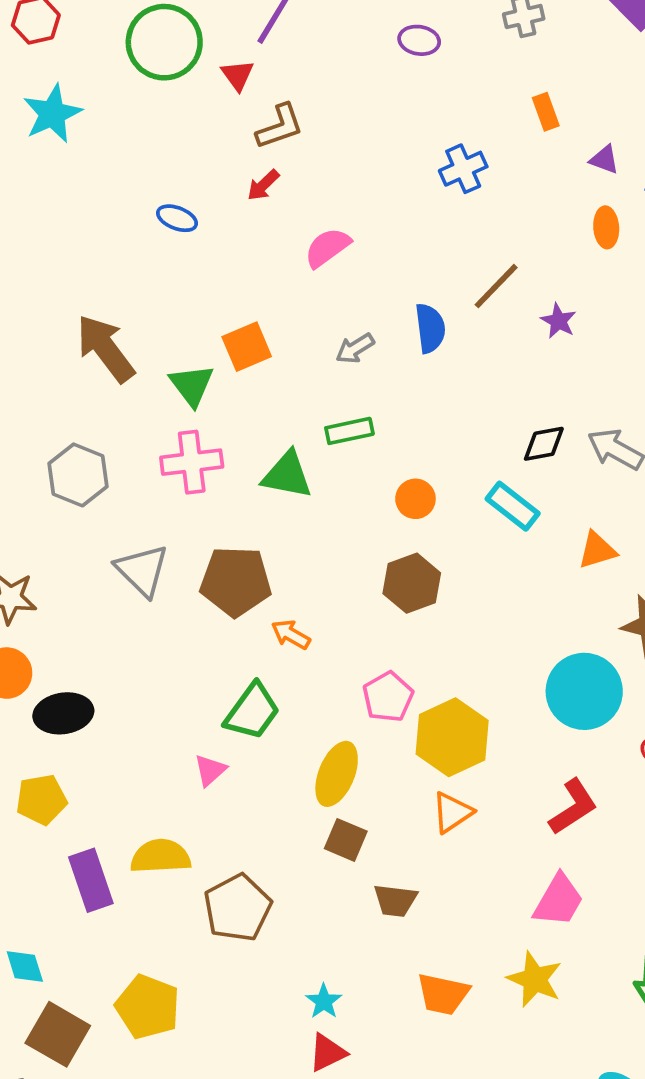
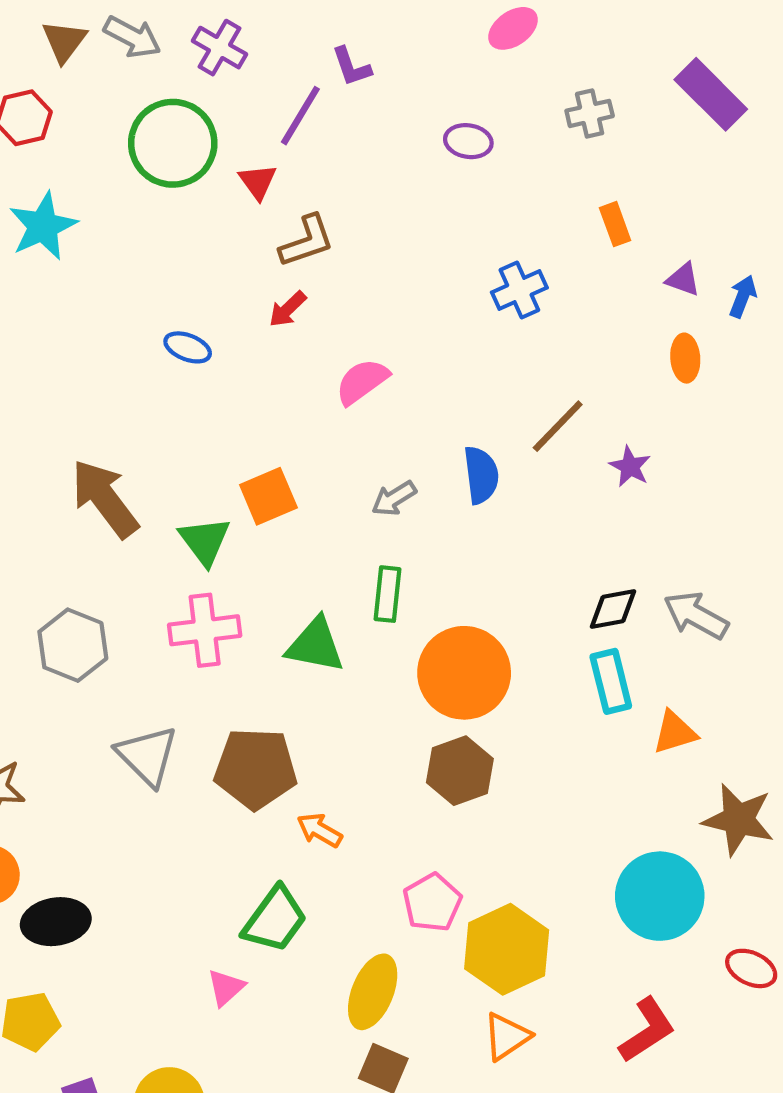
green rectangle: (349, 431) -> (388, 594), turned -72
orange circle: (415, 499) -> (464, 673), size x2.0
cyan rectangle: (513, 506) -> (611, 681), moved, turned 38

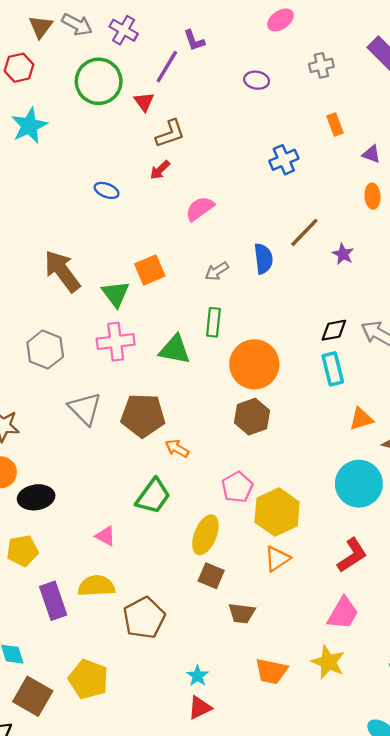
orange triangle: (675, 732) -> (361, 419), moved
pink triangle: (226, 988) -> (105, 536), moved, turned -50

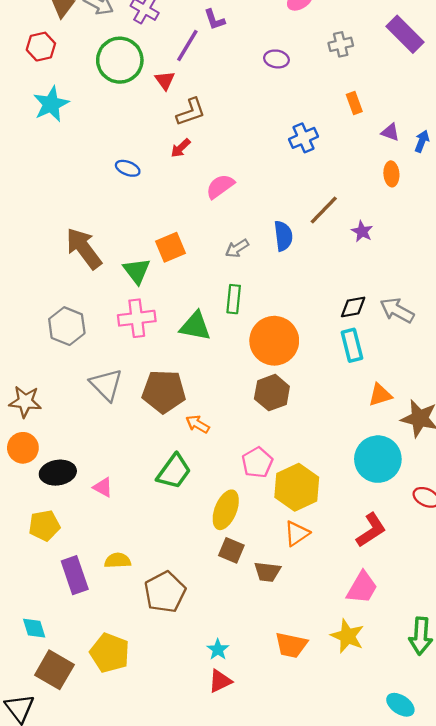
pink triangle: (105, 536) -> (103, 487), moved
yellow semicircle: (96, 586) -> (118, 560), size x0.7
brown trapezoid: (242, 613) -> (267, 572), moved

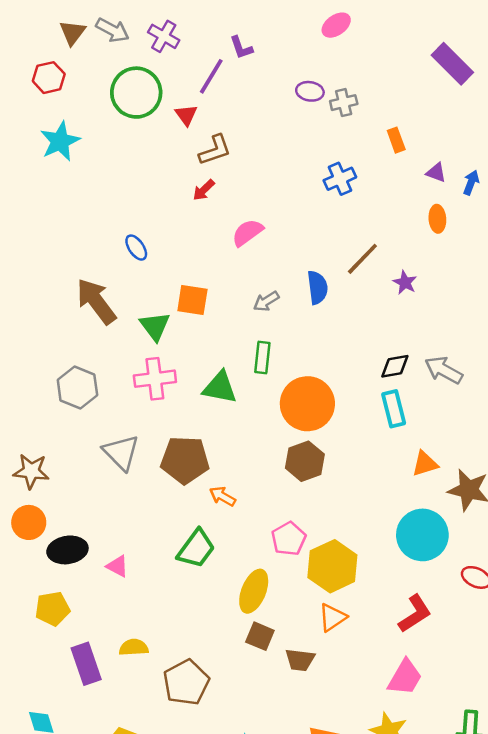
gray cross: (341, 44) -> (344, 103), moved
blue ellipse: (128, 168) -> (136, 248), moved, turned 35
orange square: (171, 247) -> (192, 300), turned 32

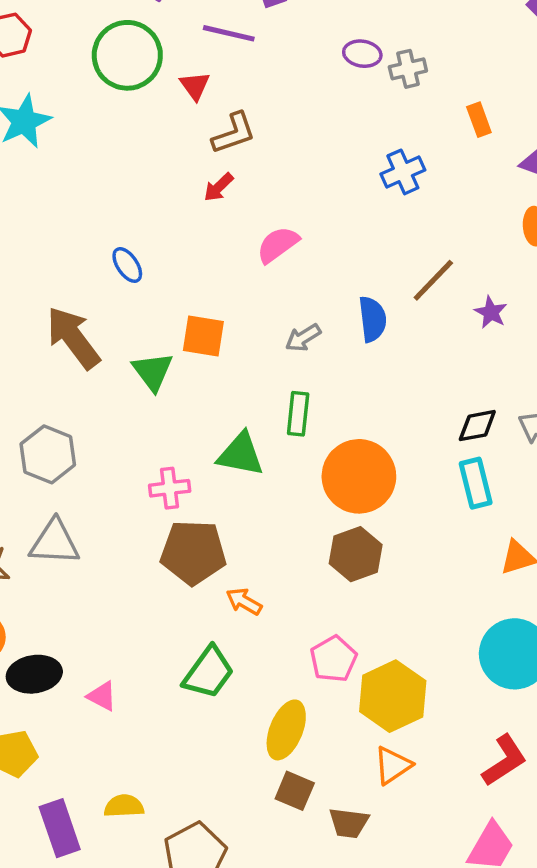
purple line: (211, 76) -> (229, 33), turned 72
pink cross: (155, 379) -> (170, 488), moved, size x0.7
gray triangle: (121, 452) -> (55, 542), moved, turned -42

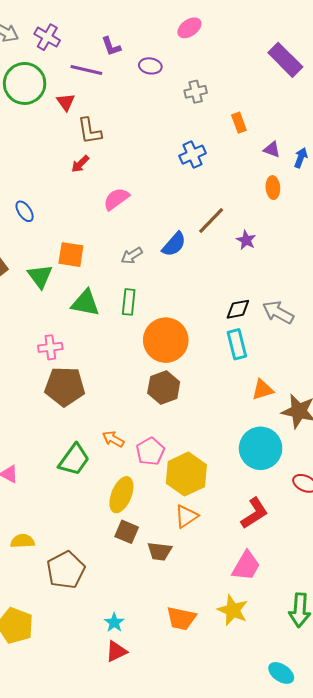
purple ellipse: (362, 54) -> (150, 66), moved
brown L-shape: (234, 133) -> (89, 131), turned 100
blue semicircle: (372, 319) -> (174, 244), turned 48
green triangle: (241, 454) -> (85, 303), moved
orange arrow: (244, 601) -> (113, 439), moved

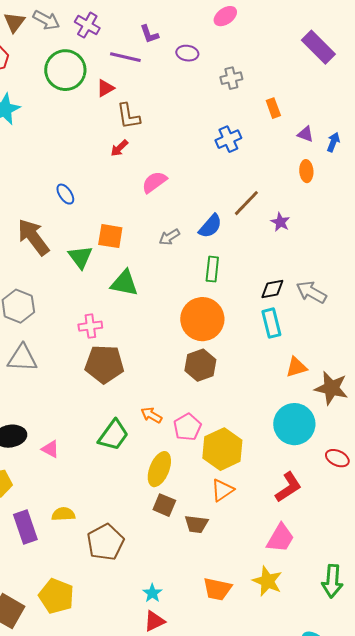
red triangle: (66, 102) -> (105, 88), turned 36
green rectangle: (129, 302) -> (212, 269), moved

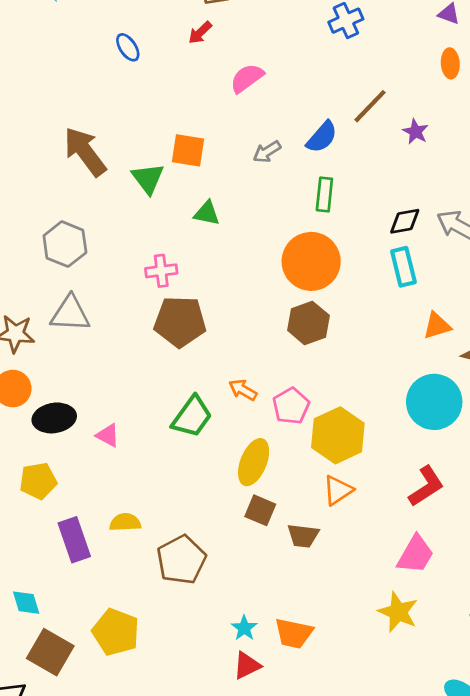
blue ellipse: (65, 194) -> (128, 47), moved
green triangle: (124, 283) -> (207, 213), size x0.7
orange trapezoid: (217, 589) -> (294, 633), moved

